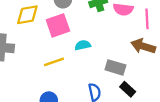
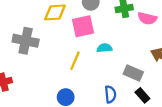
yellow line: (54, 62) -> (75, 61), turned -54

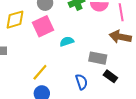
yellow line: (75, 61) -> (40, 72), moved, turned 30

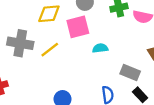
yellow line: (40, 72) -> (50, 50), moved

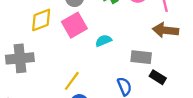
yellow line: (50, 50) -> (72, 81), moved

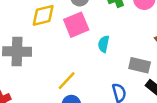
cyan semicircle: (103, 41) -> (104, 44), turned -63

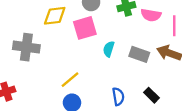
gray rectangle: (140, 65) -> (139, 54), moved

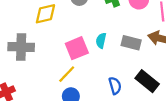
pink square: (85, 28) -> (77, 48), moved
black rectangle: (151, 95) -> (147, 81), size x1.5

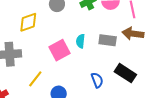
yellow line: (67, 74) -> (35, 79), moved

